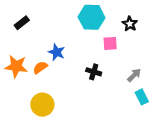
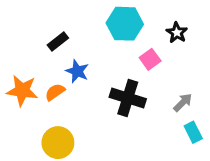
black rectangle: (22, 23) -> (58, 42), moved
pink square: (110, 43) -> (150, 59), turned -32
black cross: (94, 72) -> (128, 98), size x1.6

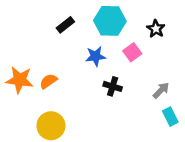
black rectangle: (58, 42) -> (65, 25), moved
blue star: (77, 71) -> (96, 56), moved, turned -30
black cross: (128, 98) -> (113, 86), size x0.6

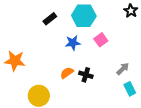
black star: (156, 29) -> (131, 11), moved
orange semicircle: (48, 81) -> (67, 73), moved
black cross: (113, 86) -> (86, 75), moved

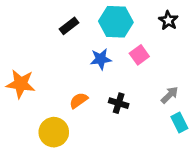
black star: (131, 11) -> (168, 20), moved
orange semicircle: (67, 73) -> (79, 100), moved

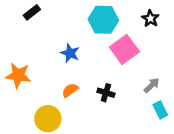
black rectangle: (69, 26) -> (32, 12), moved
pink square: (139, 55) -> (124, 49), size x1.6
blue star: (101, 59) -> (70, 53), moved, turned 30

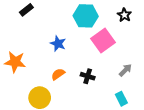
cyan rectangle: (160, 110) -> (121, 99), moved

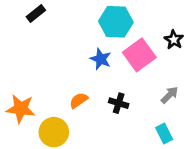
black star: (124, 15) -> (174, 40), moved
blue star: (58, 44) -> (101, 59), moved
orange star: (15, 62) -> (21, 109), moved

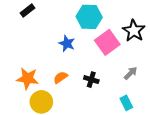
black star: (174, 40) -> (134, 31), size x1.5
blue star: (101, 59) -> (67, 43), moved
orange star: (21, 109) -> (28, 79), moved

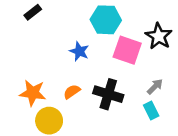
pink square: (107, 42) -> (127, 50), turned -35
black cross: (91, 80) -> (108, 94), size x1.6
cyan rectangle: (126, 103) -> (151, 111), moved

